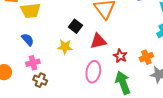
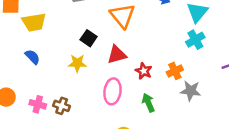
pink cross: (33, 63) -> (38, 104), moved, turned 32
brown cross: (40, 80) -> (62, 106), moved
green arrow: (123, 83) -> (148, 103), size x0.7

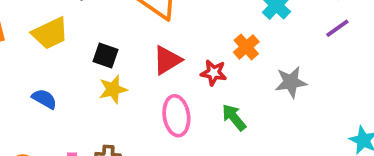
yellow trapezoid: (34, 22) -> (50, 33), moved
black square: (89, 38) -> (105, 55), moved
orange cross: (175, 71) -> (246, 47), moved

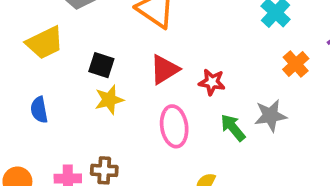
orange cross: (246, 47) -> (296, 64), moved
gray star: (291, 82) -> (270, 116), moved
blue semicircle: (44, 99) -> (39, 110), turned -130

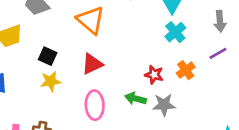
red star: (212, 82) -> (154, 75), moved
green arrow: (233, 128) -> (136, 99), moved, turned -42

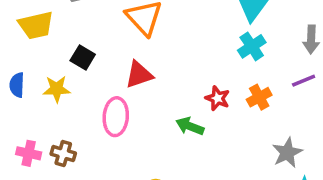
yellow star: (51, 81) -> (57, 89), moved
pink ellipse: (95, 105) -> (116, 117), moved
gray star: (164, 105) -> (287, 153), moved, turned -30

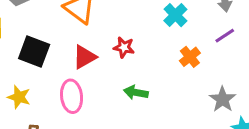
black square: (83, 57) -> (34, 51), size x1.5
yellow star: (57, 89) -> (19, 97), moved, turned 30
red star: (217, 98) -> (124, 47), moved

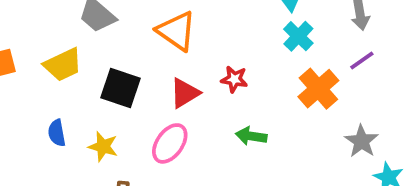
orange cross: (190, 57) -> (318, 89), size x1.5
pink ellipse: (72, 96) -> (170, 143), turned 44

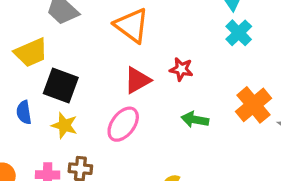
black square: (120, 88) -> (61, 86), moved
orange cross: (318, 89) -> (253, 105), moved

